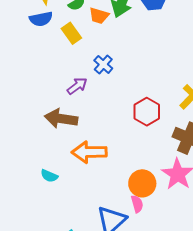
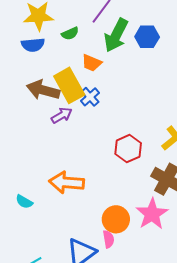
orange trapezoid: (99, 16) -> (92, 63), moved
yellow rectangle: (71, 33) -> (69, 85), moved, size x1.6
brown arrow: (61, 119) -> (43, 90), moved

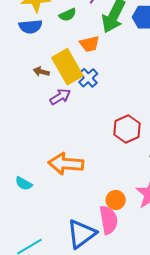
orange trapezoid: (92, 63) -> (89, 44), turned -35
brown arrow: (43, 90) -> (41, 72), size x0.5
orange circle: (116, 219) -> (116, 200), size x0.7
pink semicircle: (109, 239) -> (109, 220), size x1.6

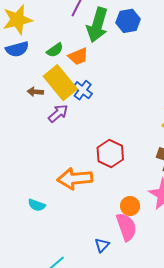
green semicircle: (68, 15) -> (55, 50), moved
red hexagon: (127, 129) -> (110, 154), moved
blue triangle: (81, 234) -> (102, 245), size x0.5

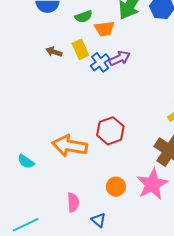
yellow rectangle: (60, 83) -> (80, 49), size x0.6
purple arrow: (58, 113) -> (120, 58), moved
pink semicircle: (126, 227) -> (73, 202), moved, size x0.7
blue triangle: (102, 245) -> (98, 220), moved, turned -49

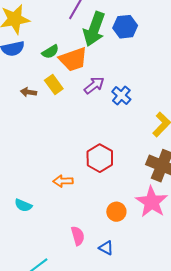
orange trapezoid: (104, 29) -> (73, 59), size x1.4
blue cross: (100, 62) -> (121, 96), moved
orange arrow: (70, 146) -> (63, 181), size x0.6

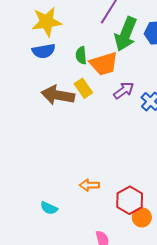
green semicircle: (50, 52) -> (81, 55), turned 114
brown arrow: (28, 92) -> (58, 95), size x2.0
red hexagon: (100, 158) -> (130, 200), moved

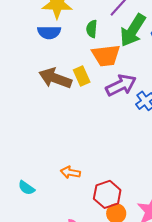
green semicircle: (81, 55) -> (92, 29), moved
purple arrow: (124, 90) -> (121, 85), size x1.4

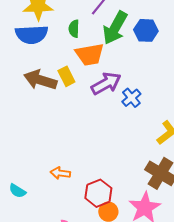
blue semicircle: (49, 32) -> (32, 34), size x1.4

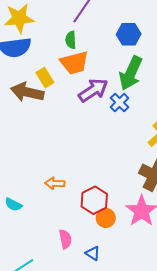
green arrow: (115, 28) -> (131, 73), moved
green semicircle: (74, 29) -> (71, 40), moved
yellow rectangle: (66, 76) -> (45, 78), moved

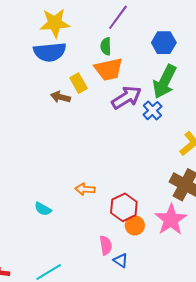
brown arrow: (27, 92) -> (60, 97), size x0.6
pink semicircle: (65, 239) -> (106, 245), moved

